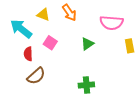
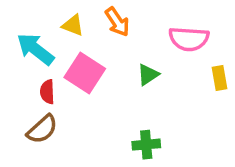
pink square: (50, 43) -> (85, 73), size x1.6
brown semicircle: (36, 76) -> (42, 129), moved

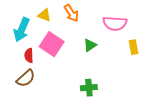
cyan arrow: (35, 49) -> (22, 30), turned -105

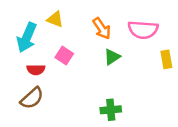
orange arrow: (71, 13) -> (102, 28), moved
pink square: (52, 44) -> (64, 56), size x0.6
red semicircle: (29, 56) -> (36, 70), turned -88

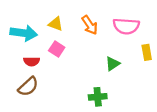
yellow triangle: (55, 19) -> (56, 24), moved
cyan arrow: (27, 37) -> (24, 33), turned -105
green triangle: (112, 57) -> (112, 64), moved

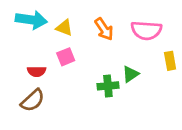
cyan arrow: (24, 33) -> (31, 20), moved
pink square: (57, 49) -> (66, 57), turned 35
green cross: (98, 97) -> (108, 86), moved

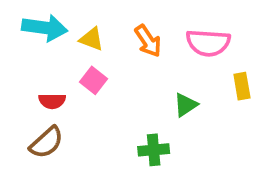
pink square: (66, 57) -> (93, 80), turned -30
green cross: (108, 86) -> (154, 150), moved

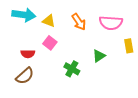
green cross: (154, 150) -> (72, 69), moved, turned 35

